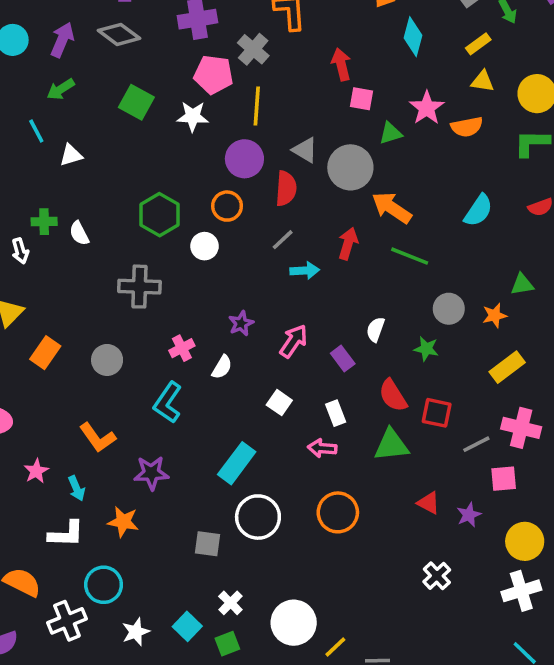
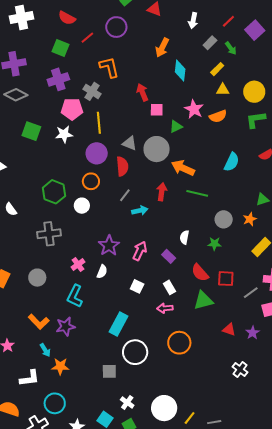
purple star: (241, 323) -> (109, 246), size x1.5
purple star: (151, 473) -> (65, 326), moved
cyan arrow: (76, 488) -> (45, 350), moved

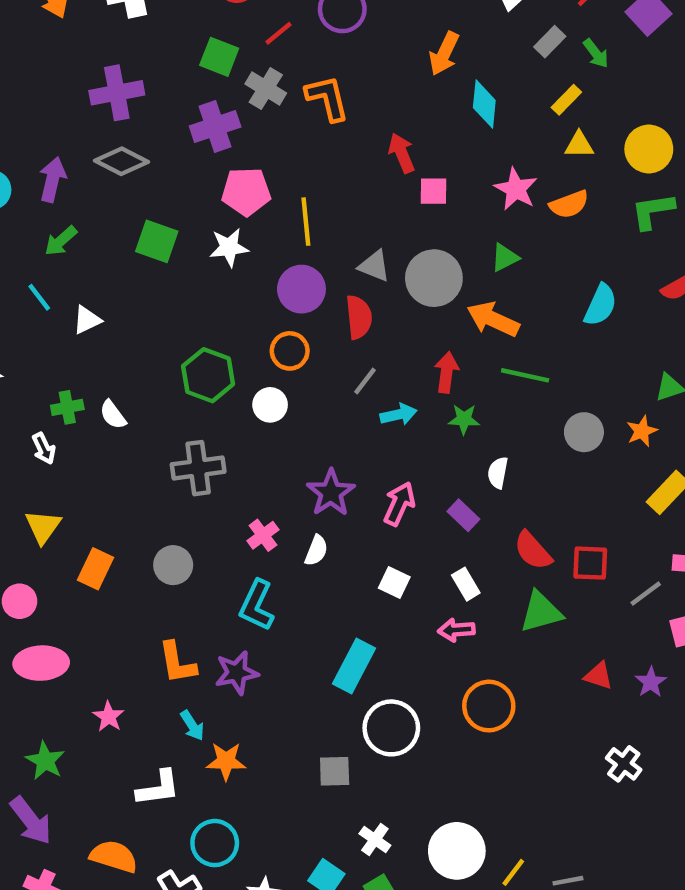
gray cross: (92, 91) -> (266, 89), moved
green triangle: (176, 127) -> (505, 257), moved
green star: (214, 244) -> (464, 419), moved
orange L-shape: (39, 322) -> (177, 663), turned 35

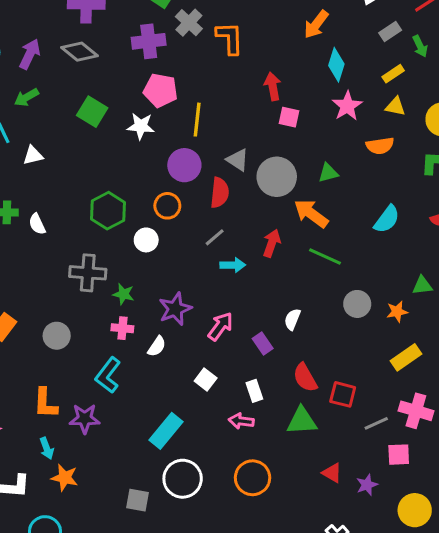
pink star: (516, 189) -> (347, 106), moved
green star: (464, 419) -> (123, 294), moved
pink cross: (263, 535) -> (122, 328), turned 30

